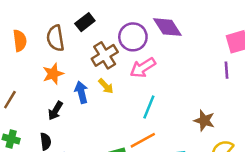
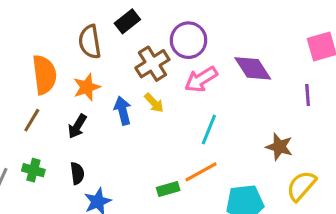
purple diamond: (167, 27) -> (253, 68), moved
orange semicircle: (20, 41) -> (44, 75), moved, size x1.4
purple line: (226, 70) -> (308, 95), moved
black arrow: (55, 111) -> (77, 126), moved

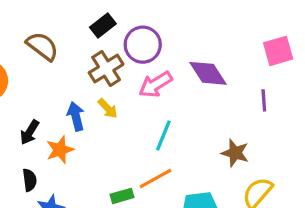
black rectangle: (127, 21) -> (103, 26), moved
brown semicircle: (90, 42) -> (42, 46), turned 136
orange star: (87, 87) -> (60, 150), moved

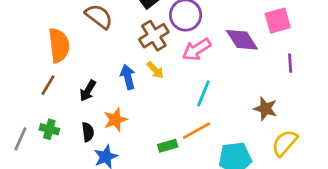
pink square: (278, 51) -> (278, 21), moved
orange star: (60, 150) -> (115, 120), moved

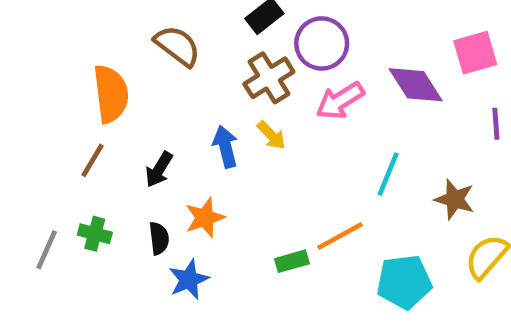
cyan line: (203, 93) -> (388, 174), moved

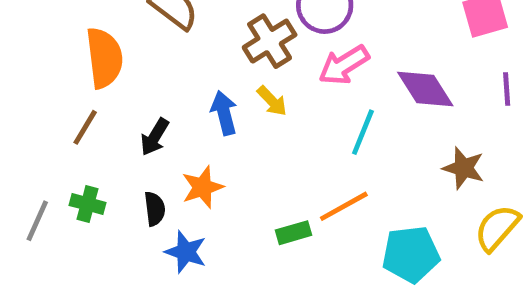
purple diamond: (416, 85) -> (425, 89), moved
cyan line: (388, 174) -> (363, 132), moved
blue star: (189, 280) -> (186, 252), turned -30

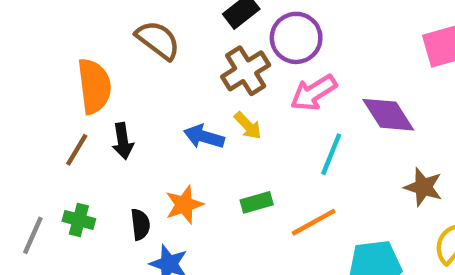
blue arrow: (224, 113) -> (204, 137), turned -60
black arrow: (155, 137) -> (123, 141), moved, turned -40
green rectangle: (294, 233) -> (257, 202), moved

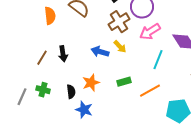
orange semicircle: (94, 86) -> (50, 16), moved, size x0.7

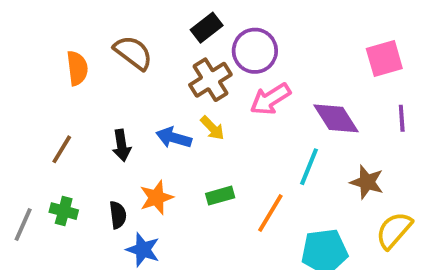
black arrow: (63, 54) -> (122, 145), moved
cyan line: (158, 60) -> (309, 167), moved
orange line: (150, 91) -> (270, 213), turned -30

